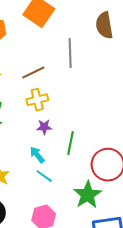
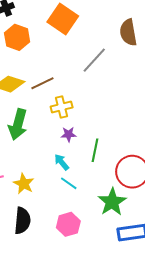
gray line: (70, 53) -> (94, 60), turned 44
brown line: (33, 73) -> (42, 83), moved

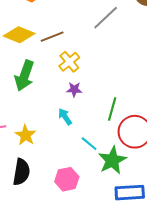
yellow cross: (62, 107) -> (69, 62), turned -30
green line: (95, 150) -> (112, 109), moved
cyan line: (69, 183) -> (89, 144), moved

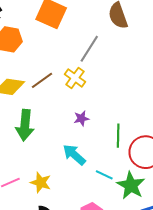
yellow cross: (69, 62) -> (75, 78), moved
purple star: (74, 89) -> (81, 118), moved
cyan arrow: (65, 117) -> (74, 155), size x1.4

